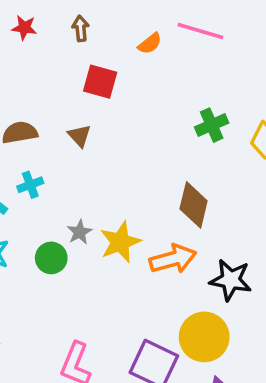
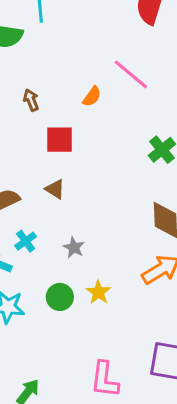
pink line: (200, 31) -> (131, 74), turned 39
gray star: (80, 232) -> (74, 247), moved
yellow star: (120, 242) -> (98, 292), moved, size x0.7

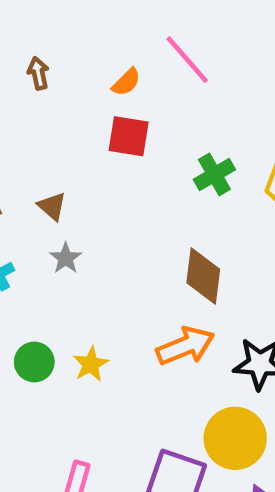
red square: (60, 140) -> (129, 136), moved
gray star: (74, 247) -> (66, 258), moved

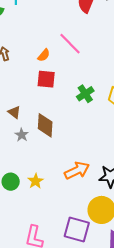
brown diamond: (203, 276) -> (45, 125), moved

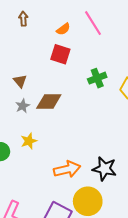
brown diamond: (45, 125) -> (49, 101), turned 75
orange arrow: (77, 170) -> (67, 169), moved
yellow star: (36, 181) -> (29, 141), moved

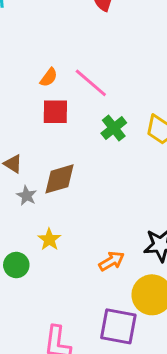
pink line: (93, 23) -> (91, 83), moved
orange arrow: (67, 169) -> (112, 261), size x0.7

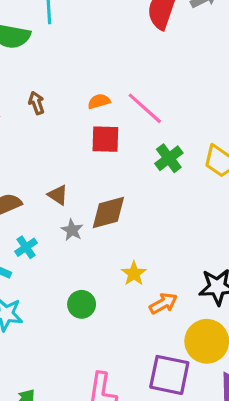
orange semicircle: (49, 77) -> (99, 101), turned -144
yellow star: (49, 239) -> (134, 274), moved
green circle: (16, 265) -> (82, 304), moved

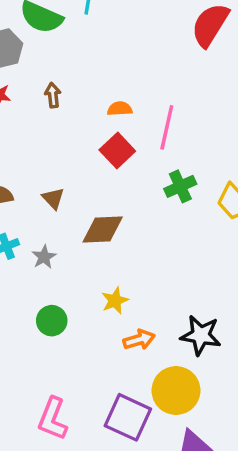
pink line: (145, 108) -> (167, 127), turned 48
red square: (105, 139) -> (117, 150), turned 32
gray star: (72, 230) -> (44, 257), moved

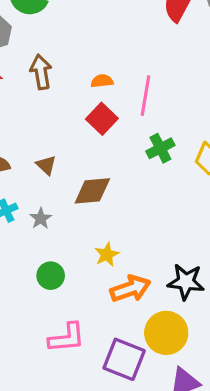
brown arrow: (53, 95) -> (41, 72), size x1.5
orange arrow: (139, 340) -> (130, 289), size x1.4
pink L-shape: (53, 419) -> (67, 338), moved, turned -114

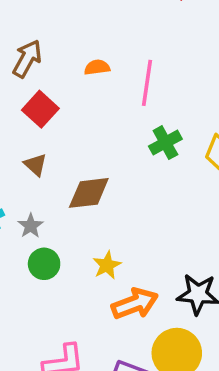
brown arrow: (41, 72) -> (27, 59), turned 40
red square: (102, 119) -> (40, 109), moved
green circle: (51, 276) -> (44, 264), moved

